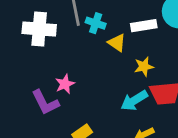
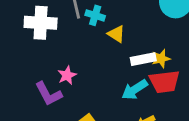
white rectangle: (144, 26) -> (143, 59), moved
yellow star: (144, 67) -> (161, 59), moved

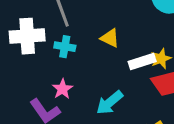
cyan cross: (95, 15) -> (65, 47), moved
cyan arrow: (135, 90) -> (110, 103), moved

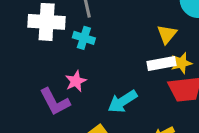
yellow triangle: (110, 38) -> (167, 34), moved, turned 36

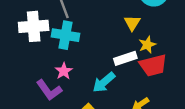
cyan cross: (84, 38) -> (66, 35), size x1.5
white rectangle: (161, 64) -> (125, 58), moved

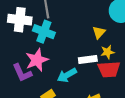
pink star: (64, 71) -> (37, 60), size x1.6

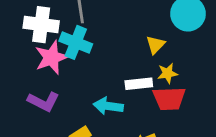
pink star: (37, 60) -> (51, 58), moved
purple L-shape: (22, 73) -> (43, 101), turned -40
cyan arrow: (67, 75) -> (108, 106), turned 36

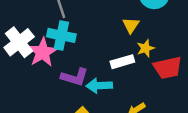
white cross: (41, 25) -> (19, 42), moved, turned -36
red trapezoid: (169, 99) -> (168, 68), moved
purple L-shape: (43, 101) -> (75, 77), moved

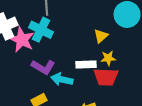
pink star: (43, 52) -> (22, 40), turned -30
red trapezoid: (168, 68) -> (106, 77), moved

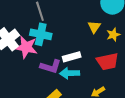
yellow star: (108, 58) -> (113, 35), moved
white rectangle: (86, 64) -> (72, 57), moved

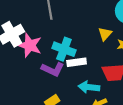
cyan cross: (41, 34) -> (64, 49), moved
cyan arrow: (70, 73) -> (89, 87), moved

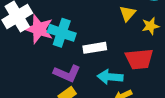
cyan cross: (64, 49) -> (62, 33), moved
purple L-shape: (53, 69) -> (67, 73), moved

